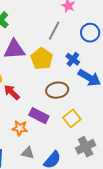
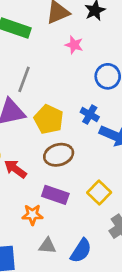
gray line: (54, 31) -> (24, 79), moved
brown ellipse: (57, 90) -> (59, 155), moved

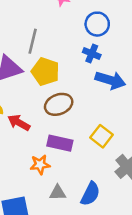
gray line: (24, 79) -> (33, 41), moved
blue cross: (90, 115) -> (92, 53), moved

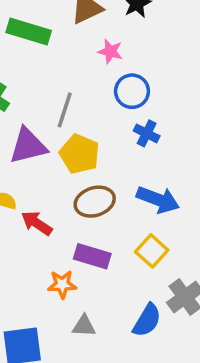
blue circle: (97, 24) -> (132, 91), moved
blue arrow: (110, 80) -> (158, 200), moved
blue semicircle: (90, 194) -> (147, 320), moved

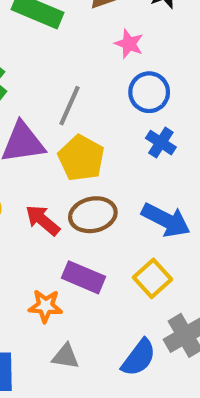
red arrow: (37, 223) -> (43, 220), moved

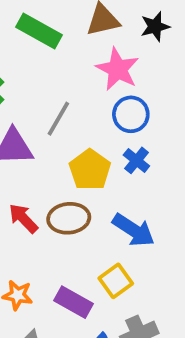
pink star: (129, 44) -> (118, 69), size x1.6
yellow pentagon: (81, 158) -> (90, 170), moved
purple rectangle: (84, 277) -> (73, 302), moved

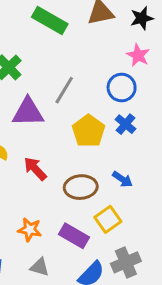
pink star: (118, 69) -> (138, 55), moved, size x0.7
brown ellipse: (69, 218) -> (81, 187), moved
blue arrow: (133, 230) -> (122, 179), size x0.6

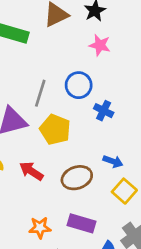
blue circle: (122, 88) -> (79, 85), moved
yellow pentagon: (89, 131) -> (55, 129), moved
yellow square: (108, 219) -> (124, 191), moved

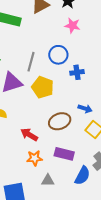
blue cross: (104, 111) -> (77, 72), turned -32
red arrow: (31, 171) -> (29, 135), moved

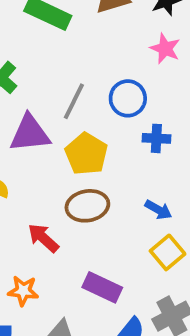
brown ellipse: (60, 121) -> (87, 206), moved
orange star: (35, 158) -> (23, 291), moved

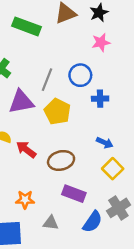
pink star: (165, 49) -> (101, 42), turned -30
brown ellipse: (87, 206) -> (61, 160), moved
red arrow: (43, 238) -> (26, 149), moved

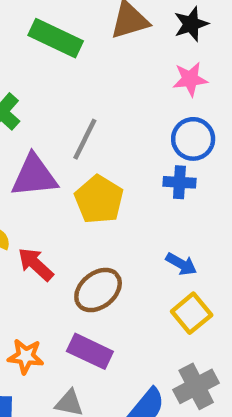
blue circle: (80, 75) -> (193, 139), moved
brown ellipse: (61, 160) -> (98, 290), turned -30
purple rectangle: (74, 194) -> (90, 351), moved

